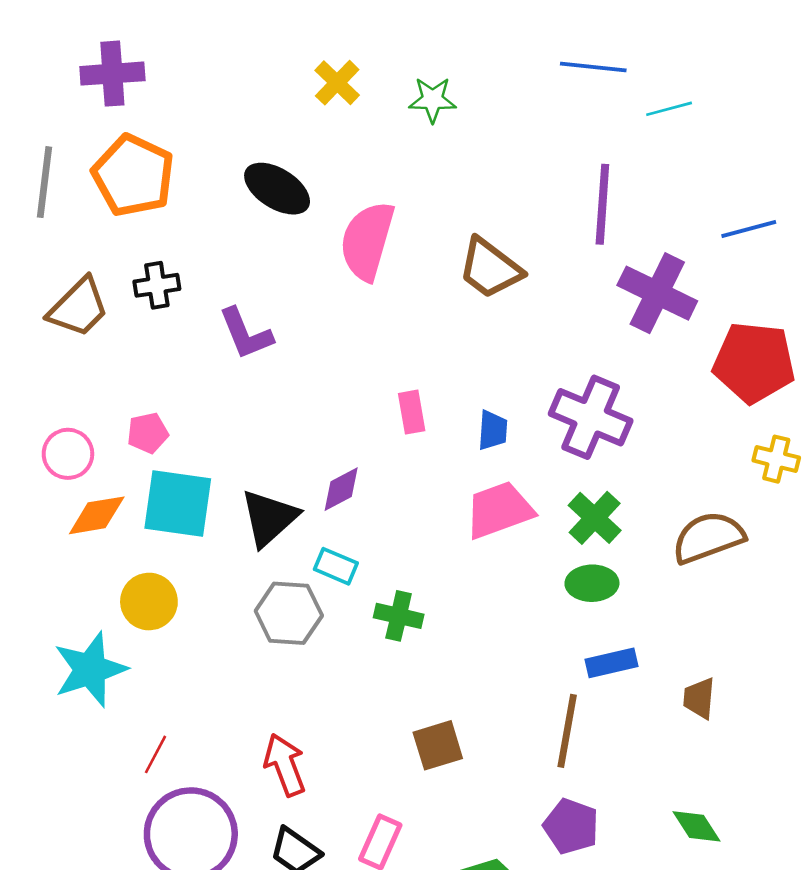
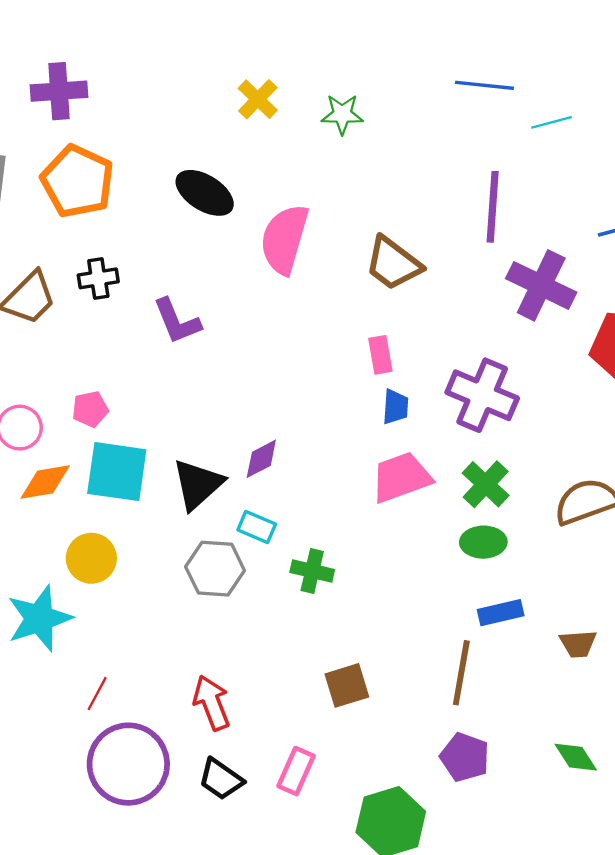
pink rectangle: (412, 412) -> (380, 355), moved
brown trapezoid: (699, 698) -> (578, 644), turned -99

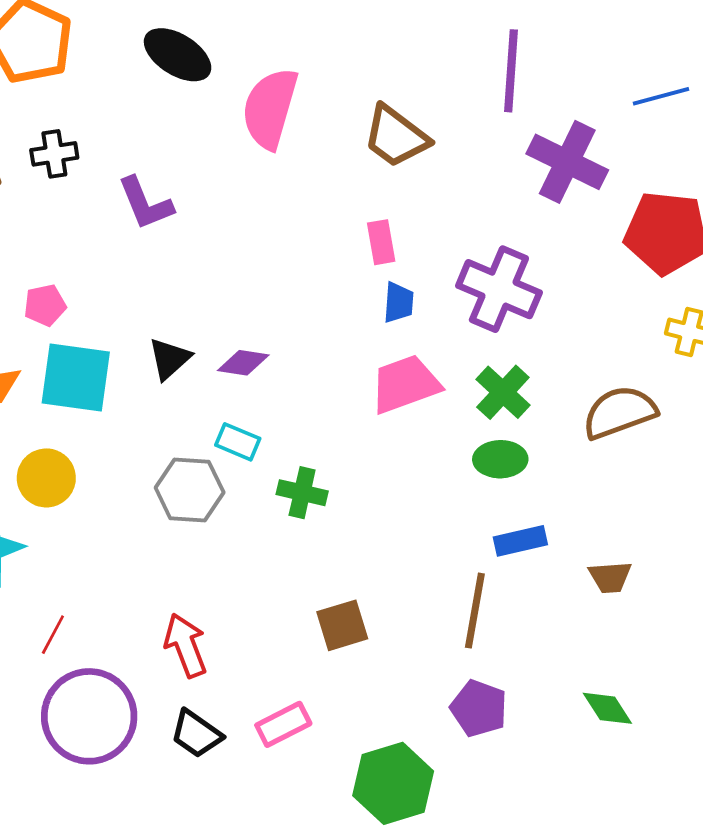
purple diamond: (261, 459) -> (243, 363), turned 36
black triangle: (198, 484) -> (169, 359), moved, size x0.7
pink rectangle: (296, 771) -> (283, 724), turned 39

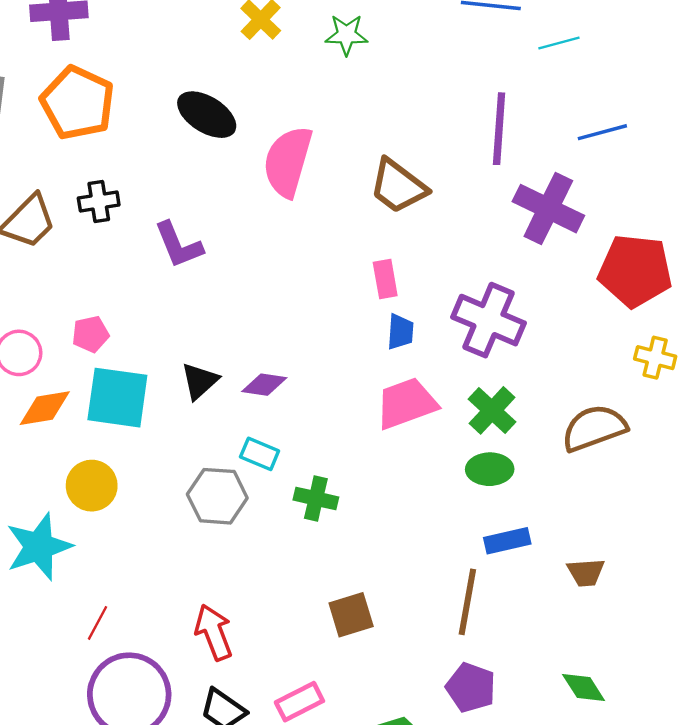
blue line: (661, 96) -> (602, 132), moved

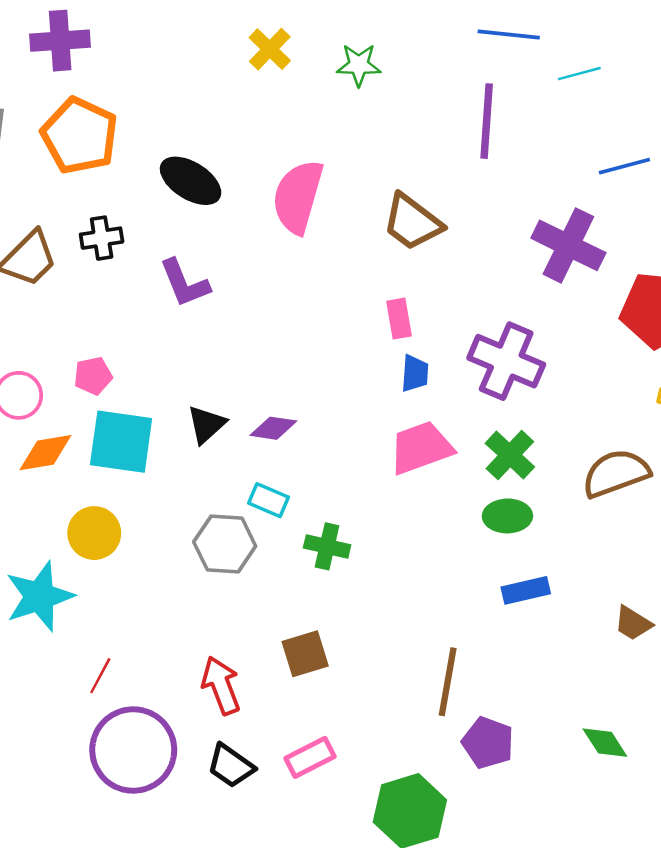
black ellipse: (207, 115) -> (191, 181), moved
purple line: (499, 129) -> (487, 121), moved
brown trapezoid: (586, 572) -> (633, 623), moved, turned 36
brown line: (467, 602) -> (448, 682), moved
brown square: (351, 615) -> (305, 654), moved

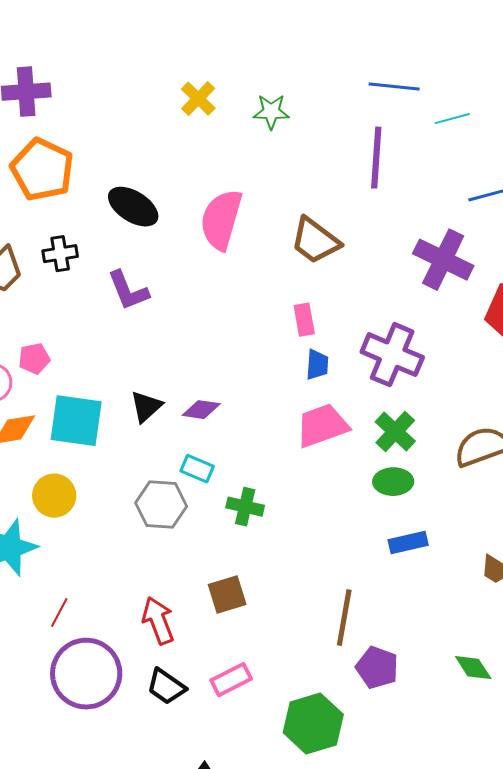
pink pentagon: (93, 376) -> (34, 359), moved

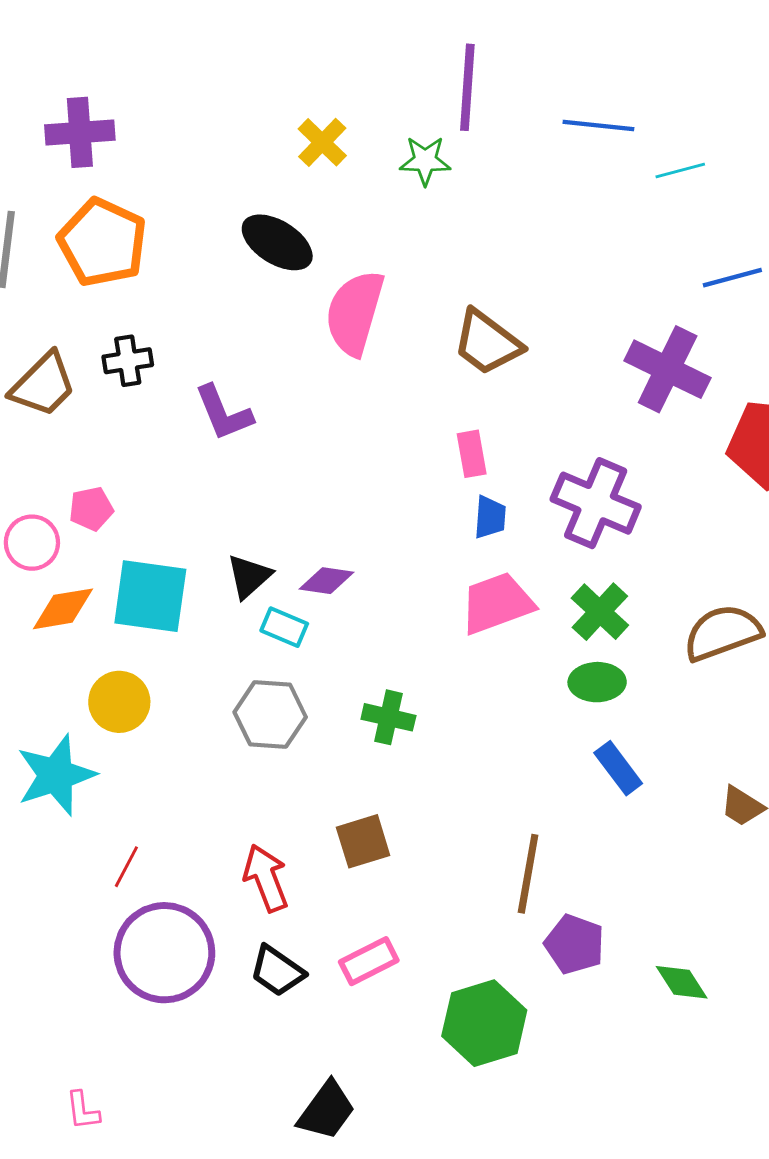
purple line: (376, 158) -> (467, 87), moved
black ellipse: (133, 207) -> (277, 242), moved
cyan rectangle: (197, 469) -> (284, 627), moved
blue rectangle: (408, 543) -> (618, 768), turned 66
green diamond: (473, 668) -> (682, 982), moved

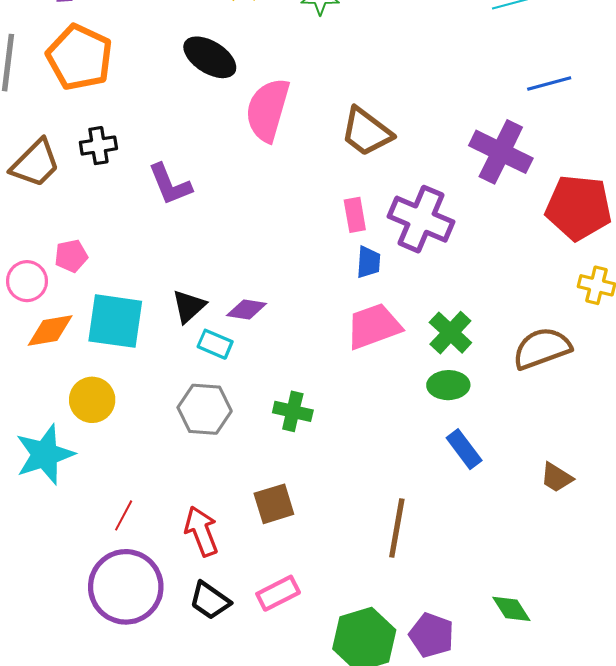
purple cross: (596, 503) -> (421, 219), moved
red line: (126, 867) -> (124, 515), moved
purple pentagon: (575, 944) -> (432, 635), moved

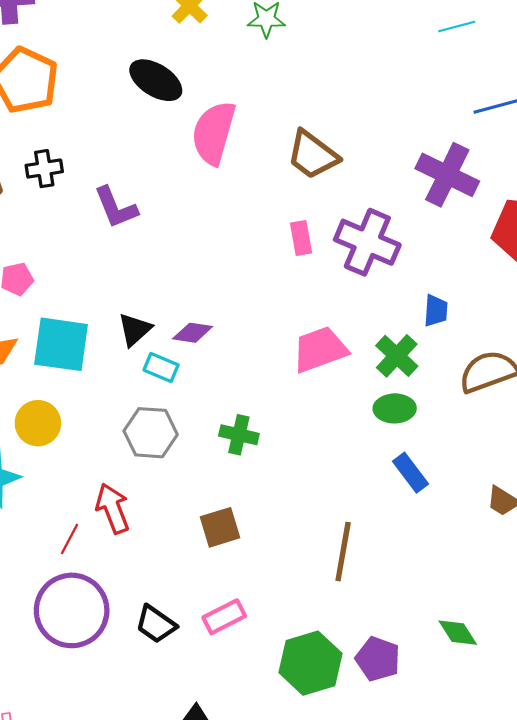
blue trapezoid: (368, 262) -> (436, 311), moved
red arrow: (201, 531) -> (113, 508), moved

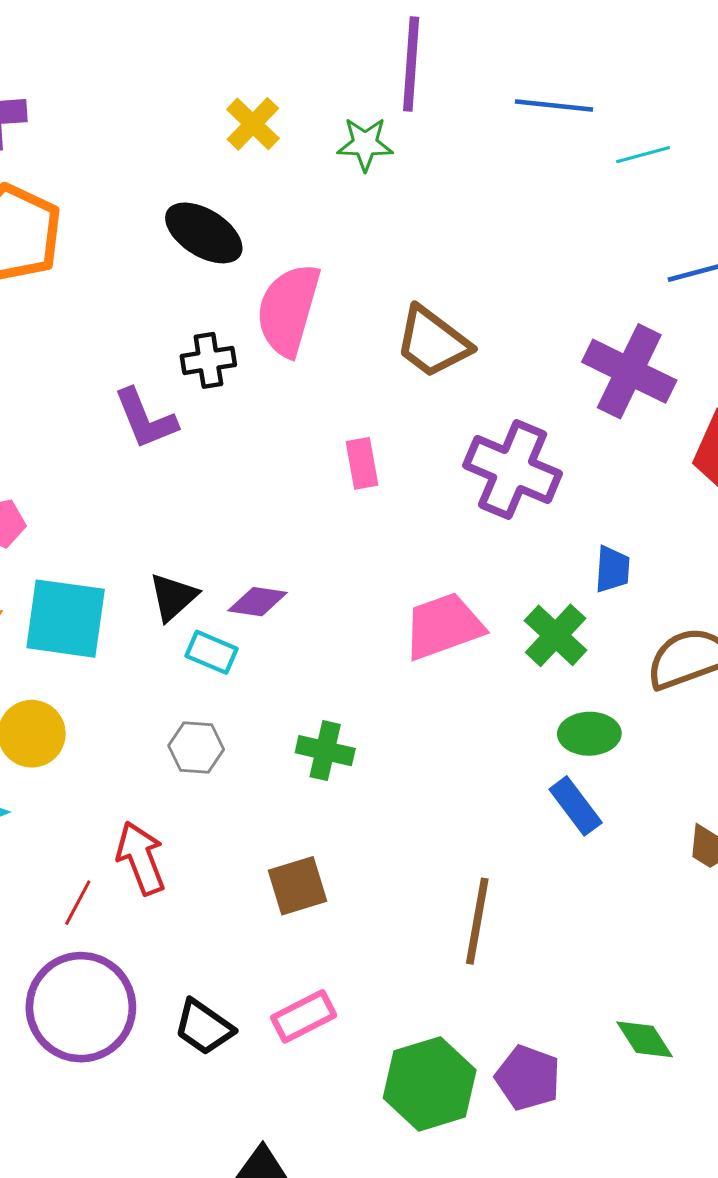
black cross: (44, 169) -> (208, 360), moved
pink rectangle: (301, 238) -> (362, 463), moved
green ellipse: (395, 408) -> (589, 734), moved
gray hexagon: (151, 433) -> (196, 748), size x0.7

